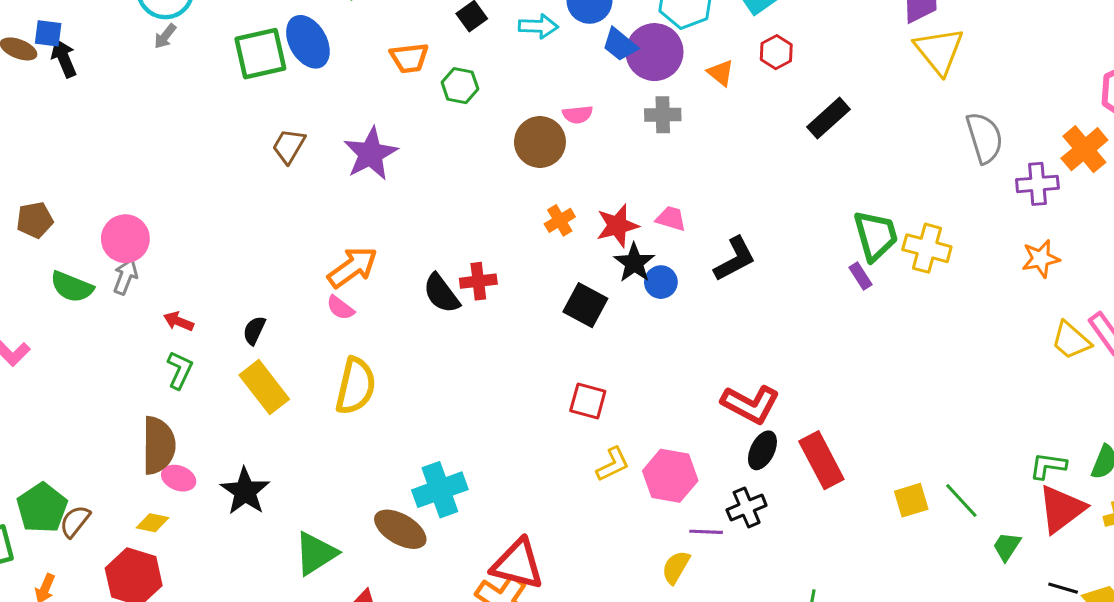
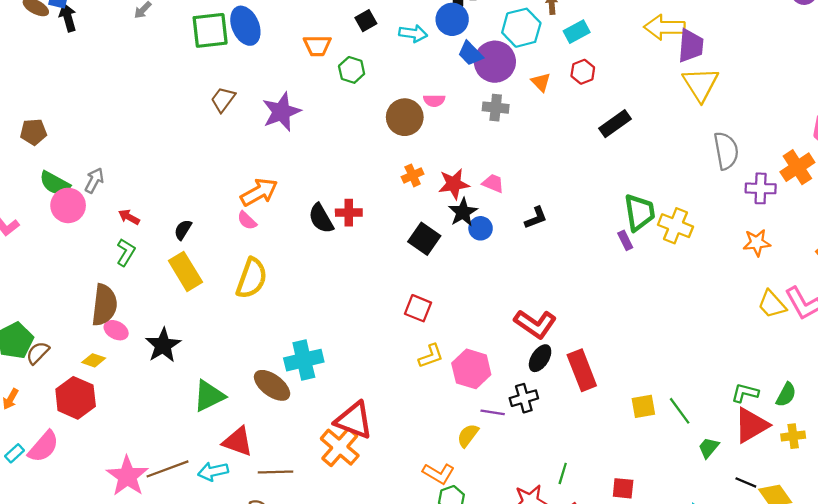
pink circle: (125, 239) -> (68, 205), moved
black L-shape: (735, 259) -> (536, 218), size x0.7

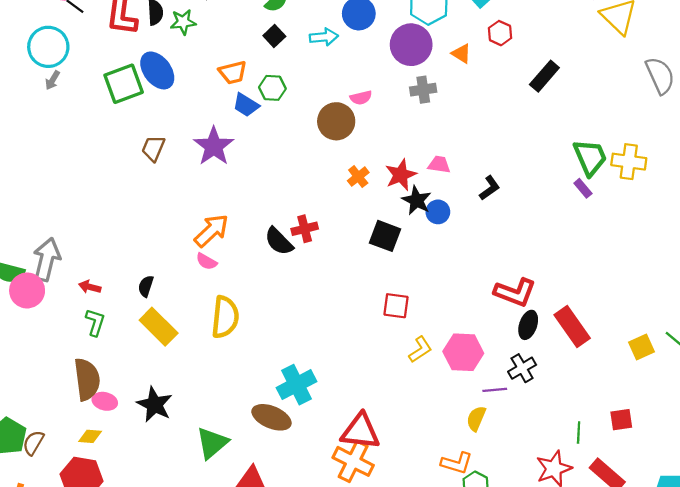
blue trapezoid: (470, 53) -> (246, 105), moved
gray arrow: (94, 180) -> (47, 259), size x1.6
red square: (623, 488) -> (621, 420), moved

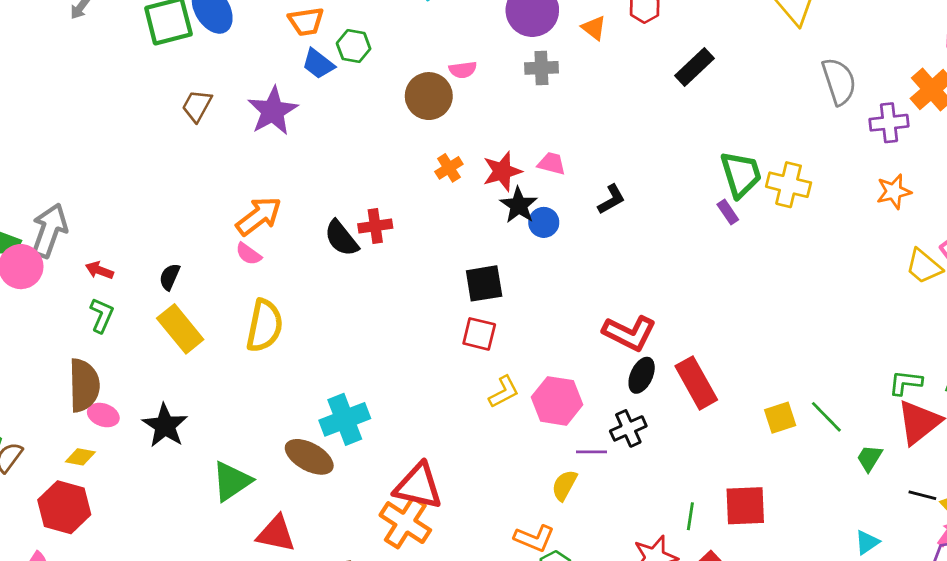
black square: (385, 236) -> (484, 283), moved, turned -36
red square: (621, 420) -> (745, 506), size x1.5

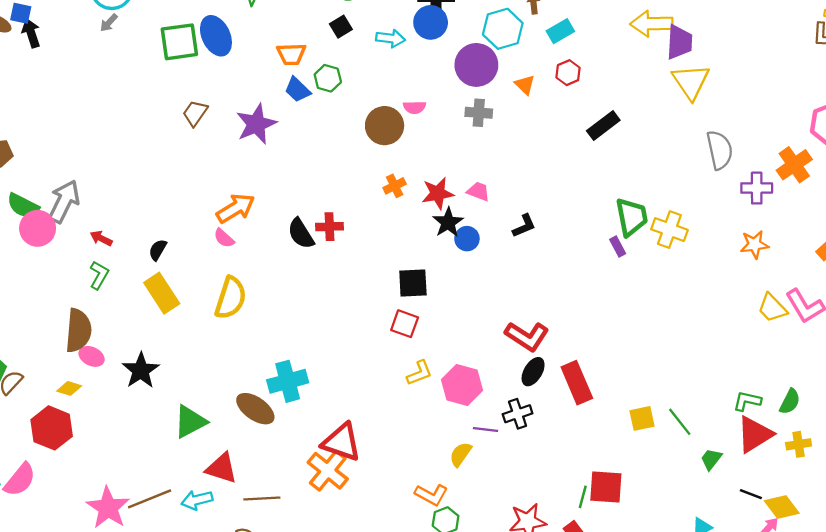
green line: (690, 516) -> (583, 497), moved

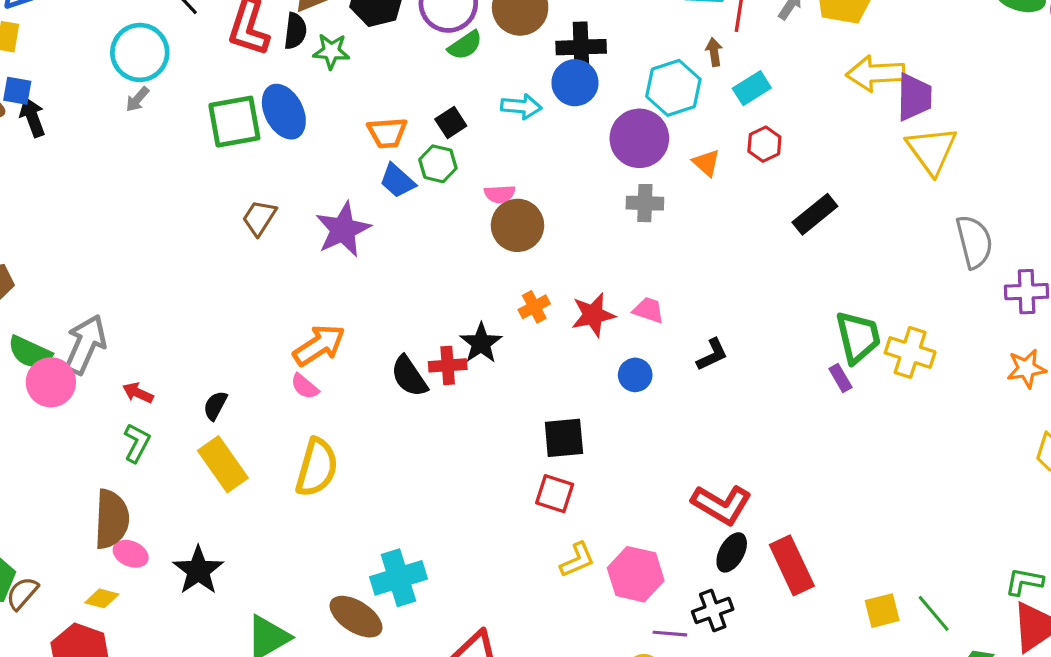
black square: (341, 27) -> (451, 122), moved
pink semicircle: (415, 107) -> (500, 194), moved
black star: (448, 222) -> (481, 343), moved

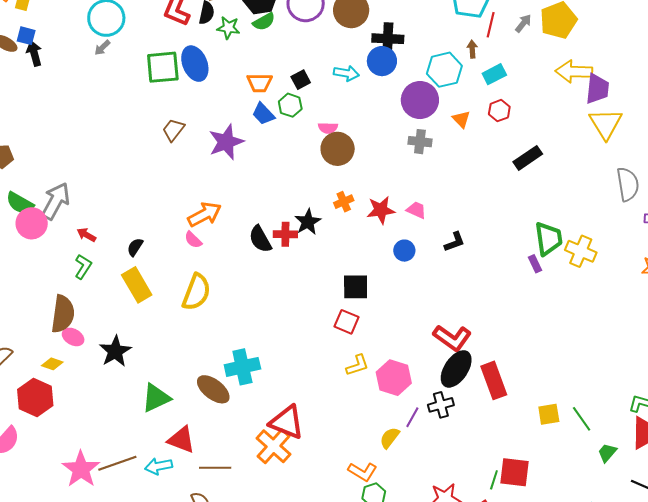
green semicircle: (465, 45) -> (264, 22), moved
black ellipse: (732, 552) -> (456, 369), size x1.5
purple line: (670, 634) -> (412, 417), turned -70

